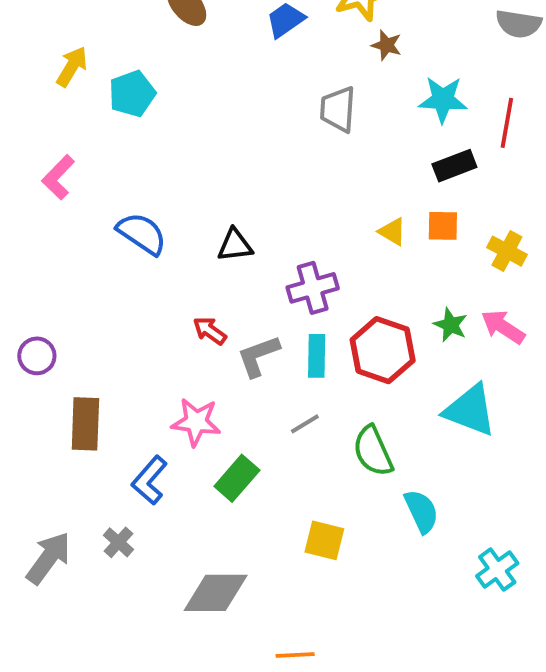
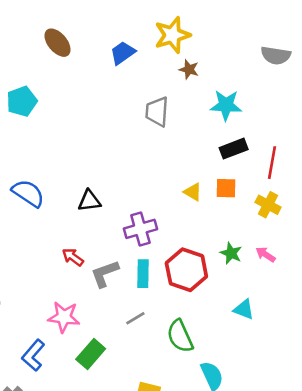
red line: (507, 123) -> (272, 163), moved
pink arrow: (503, 327) -> (266, 254), size x0.7
cyan triangle: (470, 410) -> (244, 309), size x0.6

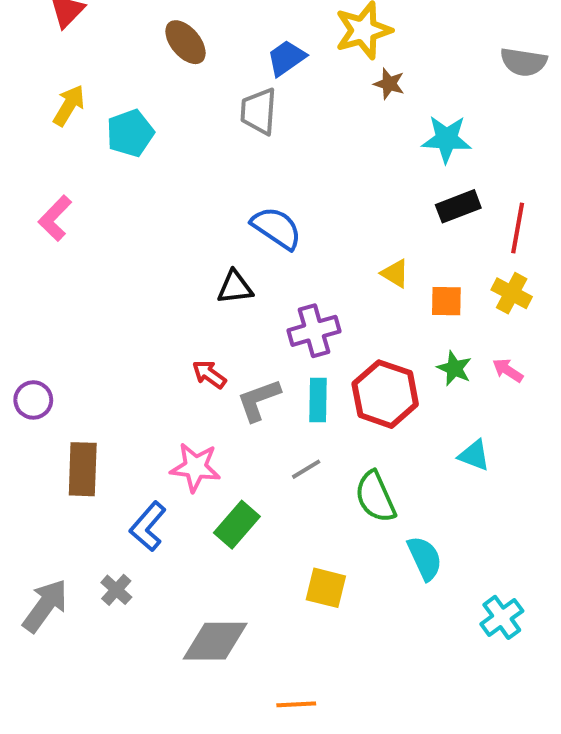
gray trapezoid: (157, 112) -> (259, 111), moved
orange square: (226, 188) -> (446, 301), moved
blue semicircle: (28, 193) -> (276, 228), moved

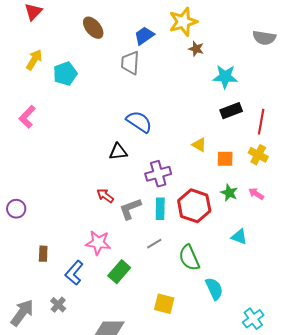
brown rectangle: (83, 469) -> (43, 254), moved, size x0.6

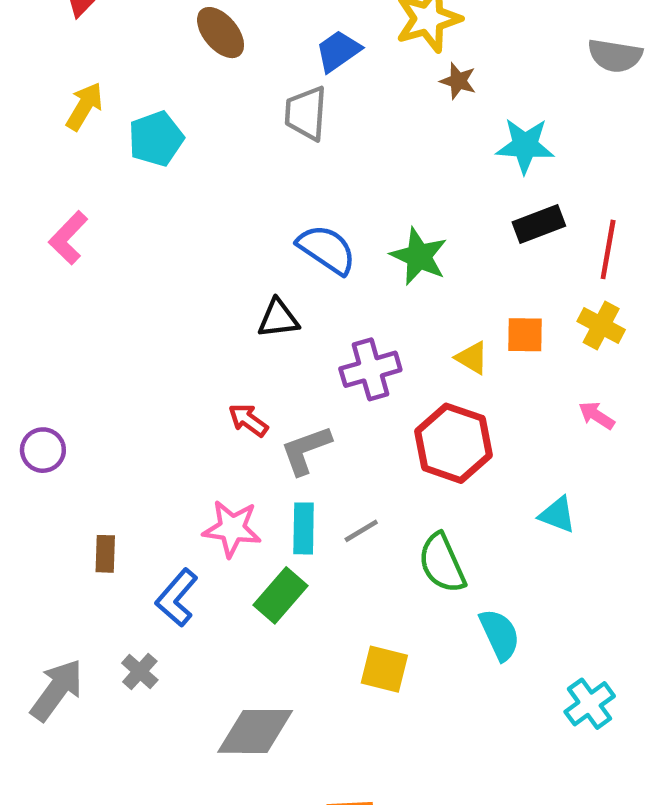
yellow triangle: (199, 145) -> (472, 358), moved
green star: (229, 193) -> (419, 256), moved, size x1.4
cyan rectangle: (160, 209) -> (304, 528), moved

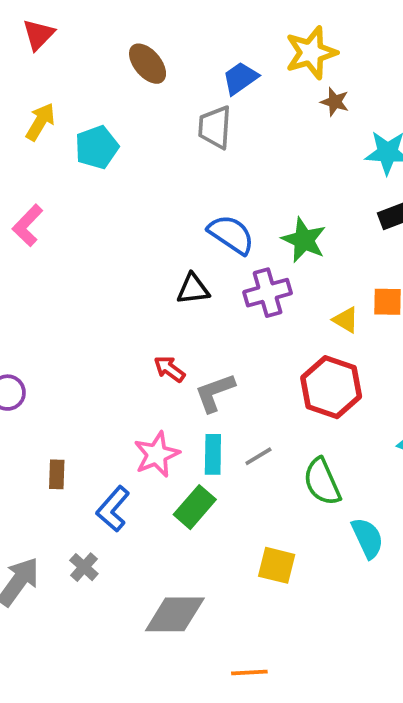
purple cross: (370, 369) -> (268, 293), moved
pink star: (232, 528) -> (157, 454), turned -30

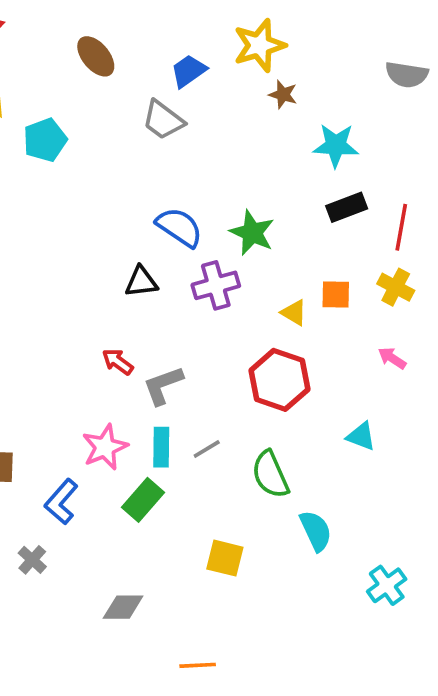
gray trapezoid: (215, 127) -> (163, 120), turned -57
gray diamond: (175, 614) -> (123, 607), size x0.7

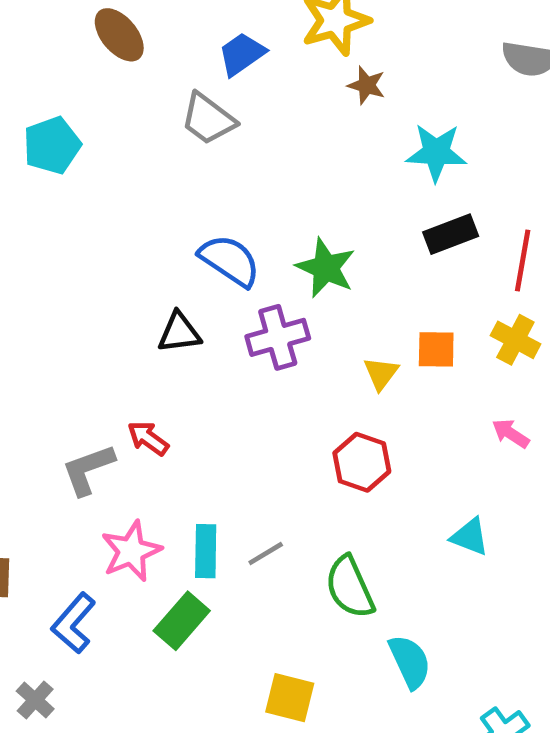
yellow triangle: (294, 313) -> (381, 373), turned 36
red hexagon: (279, 380) -> (362, 462), size x0.7
gray L-shape: (163, 385) -> (88, 469), moved

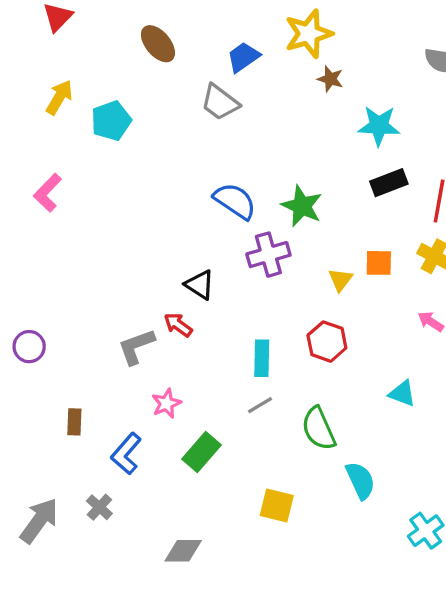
black triangle: (179, 333) -> (200, 285), moved, turned 40
pink star: (131, 551) -> (166, 403), size x0.7
cyan rectangle: (206, 551) -> (262, 358), moved

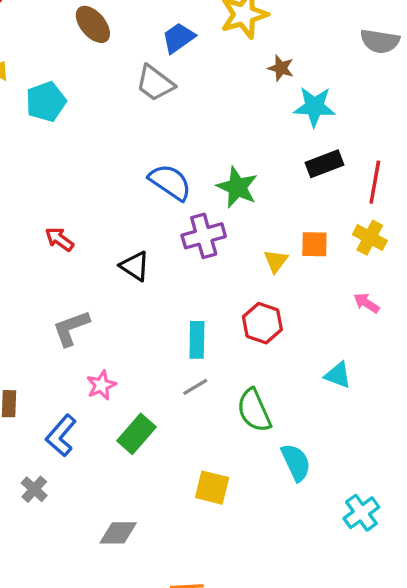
brown star: (330, 79) -> (281, 68), moved
red arrow: (178, 325) -> (59, 239), moved

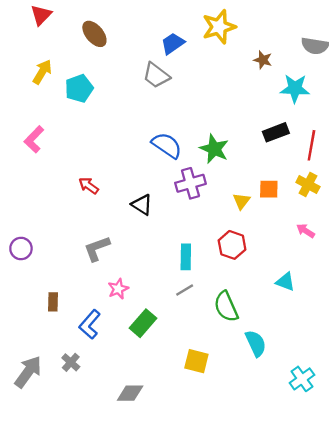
brown ellipse: (93, 24) -> (94, 34), moved
brown star: (281, 68) -> (263, 60), moved
cyan star: (314, 107) -> (295, 88), moved

